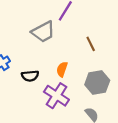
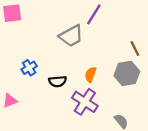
brown line: (91, 44) -> (135, 48), moved
gray hexagon: (97, 82) -> (127, 73), moved

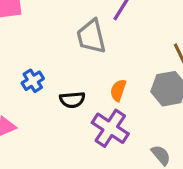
gray trapezoid: (71, 36) -> (91, 36), turned 105

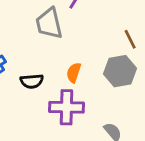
purple cross: (110, 128) -> (66, 107), turned -32

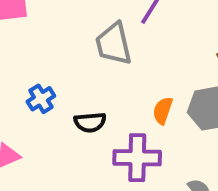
orange semicircle: (74, 73) -> (163, 111), moved

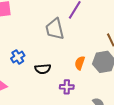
purple cross: (137, 158) -> (67, 87), size x0.6

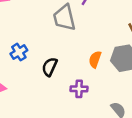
black semicircle: (43, 69) -> (50, 67), turned 119

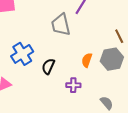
blue cross: (19, 52) -> (22, 54), size x1.5

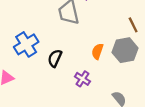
purple cross: (73, 85) -> (82, 79), turned 32

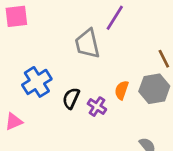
purple cross: (82, 79) -> (97, 107), moved

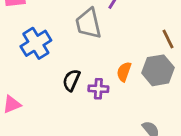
blue cross: (37, 82) -> (36, 43), moved
purple cross: (97, 107) -> (98, 89), turned -30

